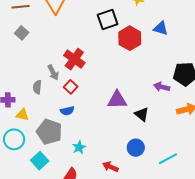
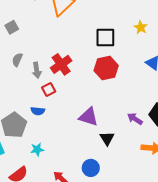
gray square: (22, 33) -> (12, 27), moved
red hexagon: (130, 38) -> (106, 68), moved
gray semicircle: (37, 87) -> (17, 60), moved

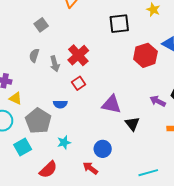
gray square: (12, 27) -> (41, 25), moved
red hexagon: (106, 68) -> (145, 55), moved
red square: (49, 90) -> (79, 83), moved
blue circle: (91, 168) -> (103, 149), moved

